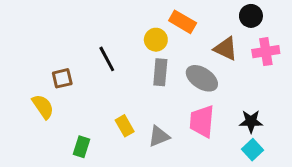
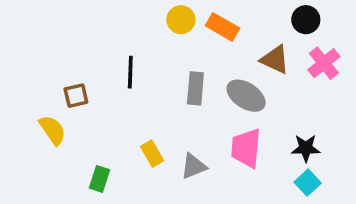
yellow circle: (156, 40) -> (181, 20), moved
pink cross: (266, 52) -> (324, 63), turned -30
black line: (107, 59) -> (130, 72), turned 30

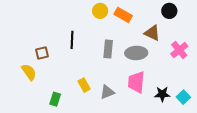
pink cross: (324, 63) -> (179, 50), moved
gray ellipse: (246, 96) -> (136, 53), turned -35
black star: (306, 148) -> (162, 94), moved
cyan square: (308, 183) -> (183, 97), moved

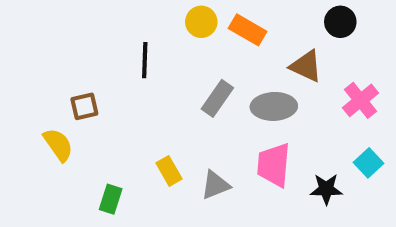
black line: (72, 40) -> (145, 60), moved
gray rectangle: (108, 49) -> (217, 98), turned 30
cyan square: (183, 97) -> (369, 163), moved

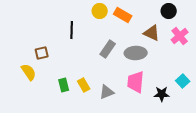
pink cross: (360, 100) -> (180, 36), moved
green rectangle: (111, 199) -> (64, 85), moved, turned -32

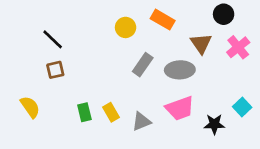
yellow circle: (100, 11) -> (126, 27), moved
black line: (72, 30) -> (53, 39), moved, turned -48
brown triangle: (152, 33) -> (201, 43), turned 30
yellow semicircle: (29, 72) -> (30, 107), moved
pink trapezoid: (136, 82) -> (180, 108), turned -115

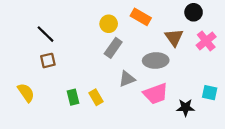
gray rectangle: (143, 65) -> (113, 48), moved
cyan square: (242, 107) -> (210, 93), turned -35
gray triangle: (141, 122) -> (127, 79), moved

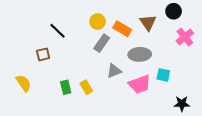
orange rectangle: (141, 17) -> (122, 29), moved
black line: (46, 34) -> (57, 31), moved
brown triangle: (174, 38) -> (148, 23), moved
cyan square: (210, 93) -> (163, 75), moved
black star: (185, 108) -> (182, 104), moved

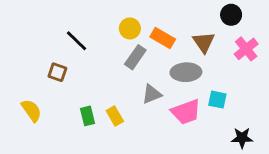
brown triangle: (148, 23) -> (204, 42), moved
brown square: (43, 54) -> (57, 72), turned 32

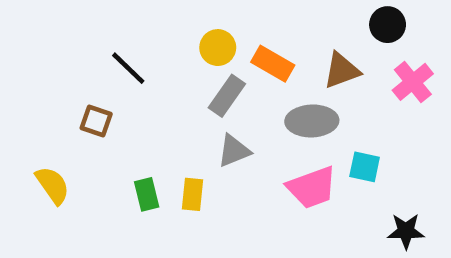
brown triangle: (204, 42) -> (342, 70), turned 45
gray triangle: (152, 94) -> (234, 151), moved
yellow rectangle: (115, 116) -> (193, 194), turned 36

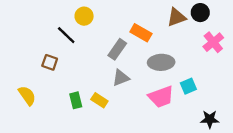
yellow circle: (218, 48) -> (84, 16), moved
brown triangle: (342, 70) -> (177, 17), moved
cyan square: (365, 167) -> (188, 86), turned -35
yellow rectangle: (193, 194) -> (99, 100), turned -63

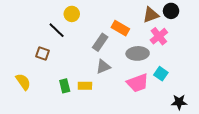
pink cross: (213, 42) -> (159, 36), moved
cyan square: (188, 86) -> (161, 74), turned -32
yellow rectangle: (99, 100) -> (85, 86), turned -32

